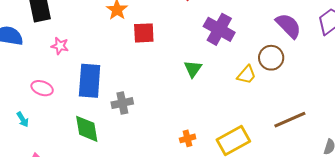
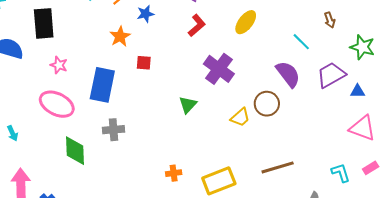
red square: (144, 33) -> (144, 63), size x0.7
blue rectangle: (90, 81) -> (102, 85), moved
pink ellipse: (42, 88) -> (57, 104), moved, size x1.6

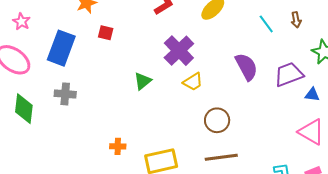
cyan line: (301, 42) -> (266, 24), moved
brown circle: (267, 104) -> (217, 120), moved
yellow trapezoid: (240, 117) -> (193, 82), moved

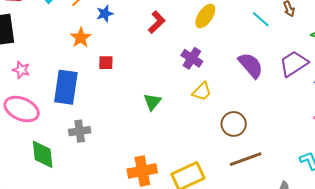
purple cross: (179, 51) -> (192, 58), moved, size x0.7
orange cross: (118, 146) -> (142, 171), size x1.8

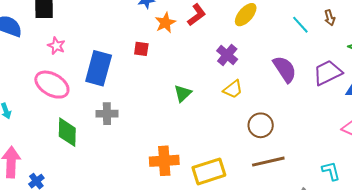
orange star: (81, 38) -> (165, 23), moved

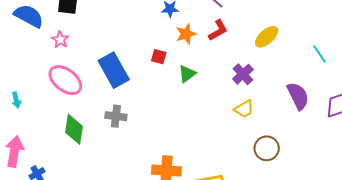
pink star: (56, 46) -> (60, 40), moved
blue rectangle: (99, 68) -> (114, 70), turned -52
green triangle: (183, 93) -> (187, 74), moved

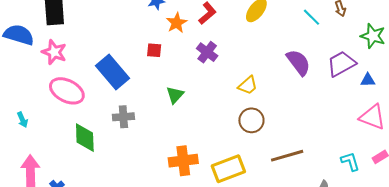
pink star: (60, 40) -> (54, 52), size x1.4
green triangle: (187, 74) -> (175, 95), moved
purple cross: (243, 74) -> (207, 52), moved
brown circle: (267, 148) -> (251, 120), moved

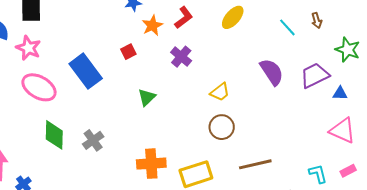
red square: (154, 50) -> (128, 52), turned -35
gray cross: (123, 117) -> (93, 140), moved, turned -35

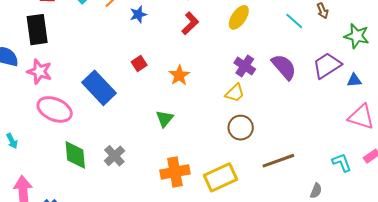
orange star: (152, 25) -> (179, 75), moved
purple cross: (181, 57) -> (245, 66), moved
green triangle: (147, 97) -> (165, 119), moved

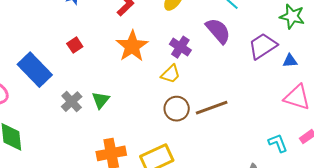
purple semicircle: (284, 67) -> (218, 31), moved
orange star: (179, 75) -> (132, 46), moved, size x1.5
gray cross: (114, 156) -> (72, 102), moved
brown line: (278, 161) -> (212, 108), moved

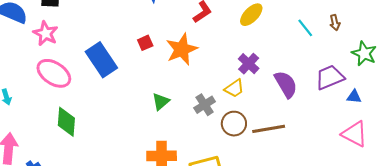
purple semicircle: (218, 31) -> (286, 84), moved
orange star: (132, 46) -> (182, 49), moved
gray cross: (72, 102) -> (205, 105), moved

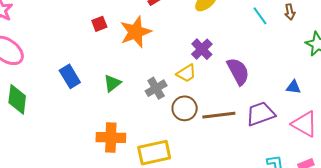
blue rectangle: (101, 60) -> (70, 76), moved, size x0.7
purple trapezoid: (330, 77) -> (260, 114), moved
blue triangle: (354, 97) -> (293, 87), moved

